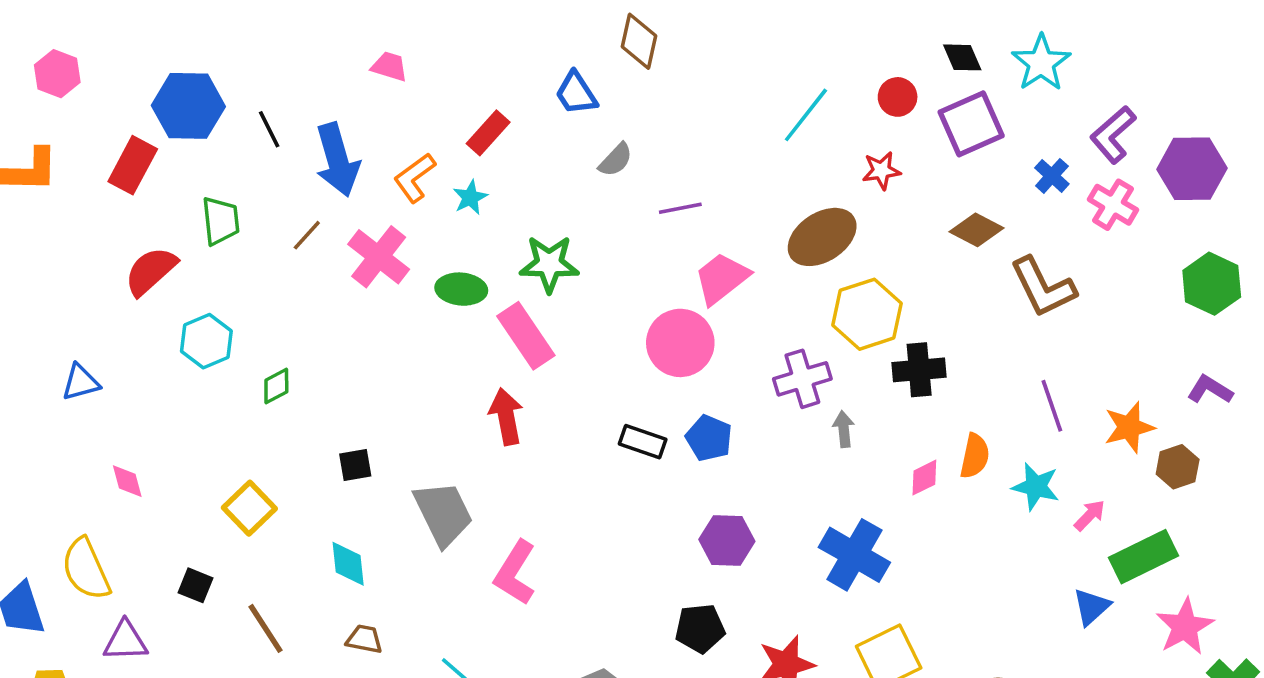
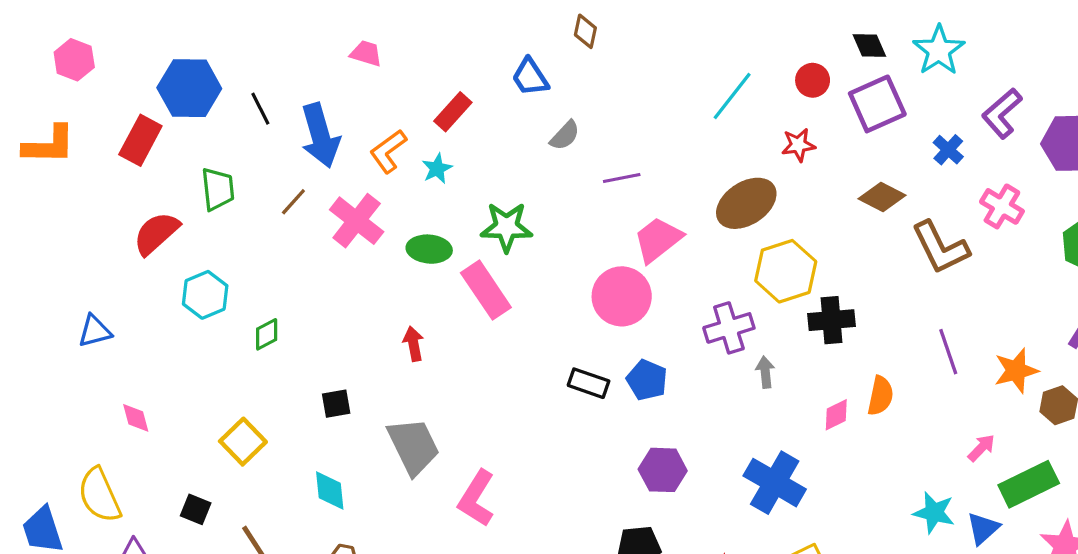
brown diamond: (639, 41) -> (585, 31), size x0.7
pink cross: (1113, 205) -> (1002, 206), moved
red arrow: (506, 417) -> (413, 344), moved, size x0.7
cyan star: (1036, 487) -> (934, 513), moved

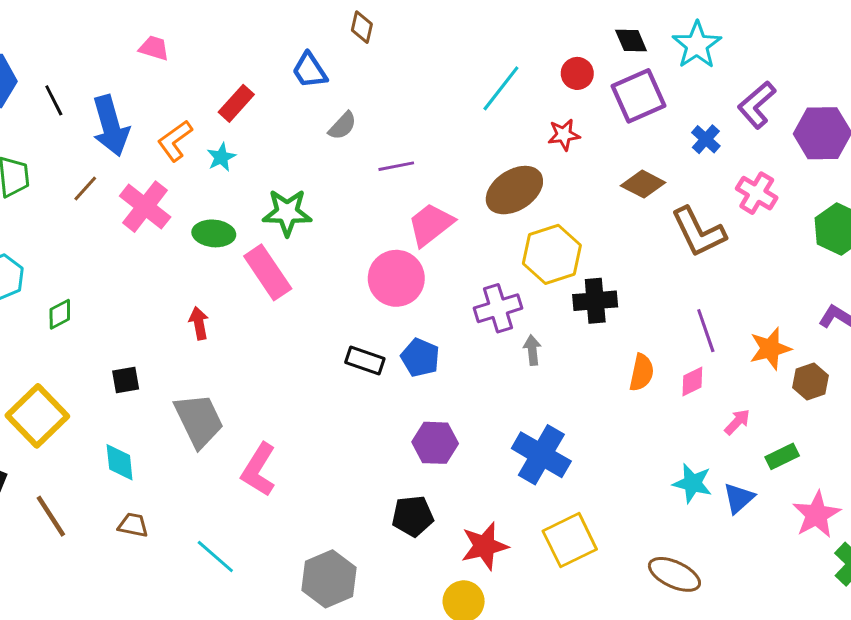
pink diamond: (836, 415) -> (692, 381), moved
yellow square: (243, 442) -> (37, 416), size x1.4
green rectangle: (1029, 484) -> (782, 456), size x0.6

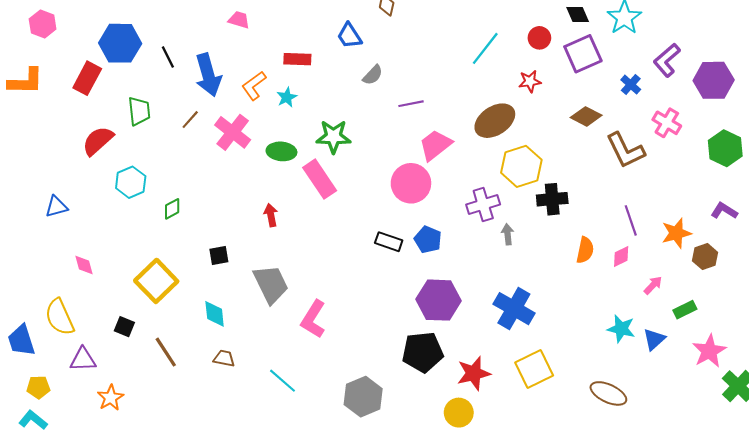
red rectangle: (236, 103) -> (297, 59), turned 50
purple hexagon: (435, 443) -> (439, 300), size x1.4
black pentagon: (413, 516) -> (423, 352), size x1.4

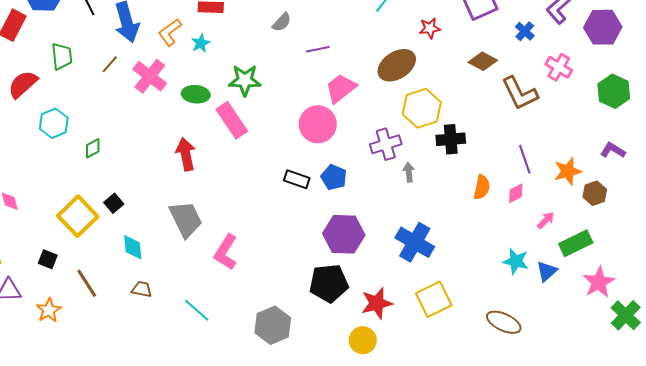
red arrow: (271, 215) -> (186, 154), size x1.5
black square: (219, 255) -> (114, 203), moved, turned -30
green rectangle: (685, 310) -> (576, 243), size x1.5
orange star: (111, 398) -> (49, 310), moved

